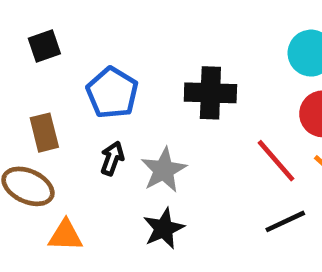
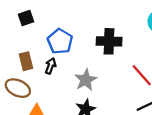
black arrow: (112, 158) -> (51, 66), moved

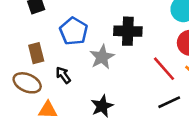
black arrow: (51, 66) -> (63, 75), moved, turned -56
gray star: (86, 80) -> (102, 57), moved

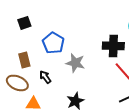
black cross: (128, 31) -> (113, 46), moved
gray star: (102, 57) -> (75, 63), turned -30

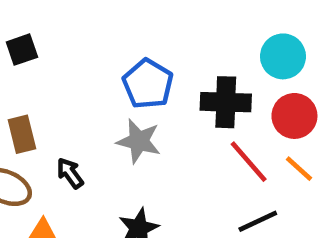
blue pentagon: (53, 43) -> (148, 84), moved

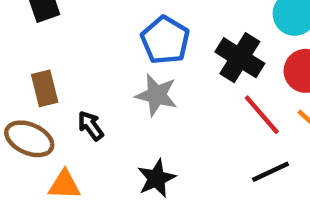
black cross: (226, 102) -> (240, 58), turned 30

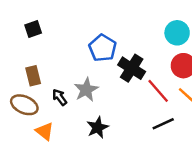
black cross: (240, 58) -> (132, 68), moved
gray star: (156, 95) -> (86, 90), moved, turned 30
orange triangle: (64, 185) -> (45, 131), turned 36

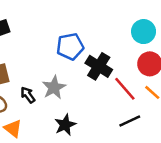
blue pentagon: (103, 48) -> (70, 46), turned 30

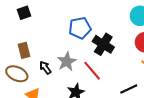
red line: (125, 89) -> (92, 71), moved

